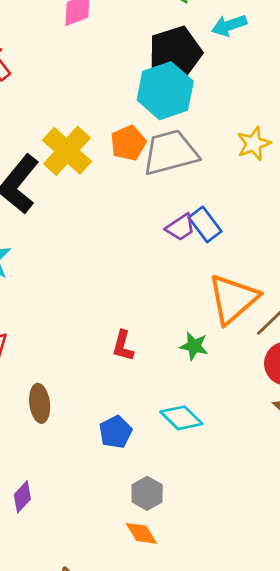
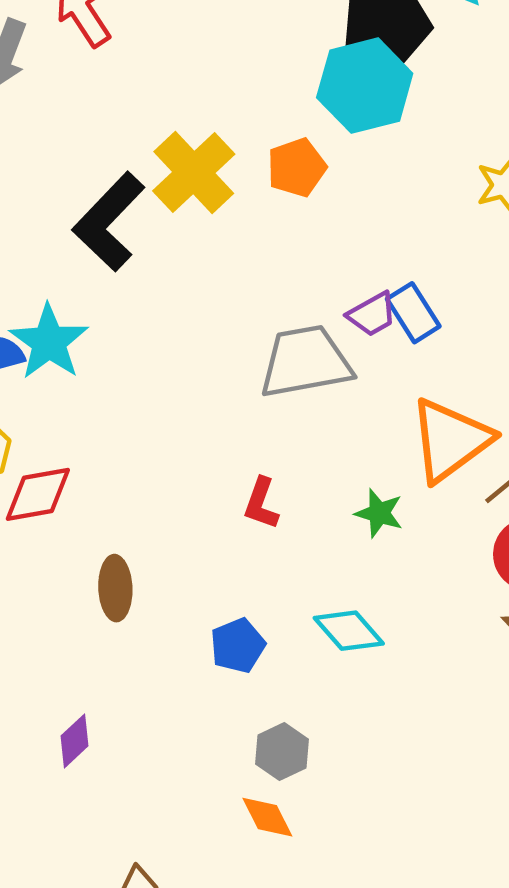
gray trapezoid: (170, 152) -> (305, 362), moved

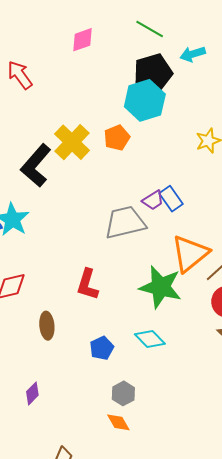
red L-shape: (261, 503) -> (87, 284), moved, size x1.4
green star: (379, 513) -> (161, 287), size x2.0

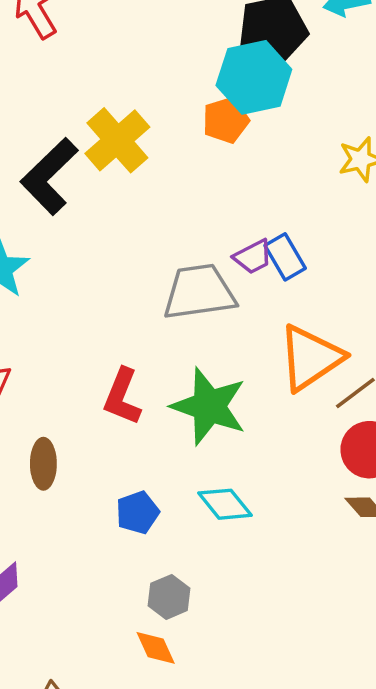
orange pentagon: (117, 138) -> (226, 120), moved
green star: (161, 287) -> (209, 406), moved

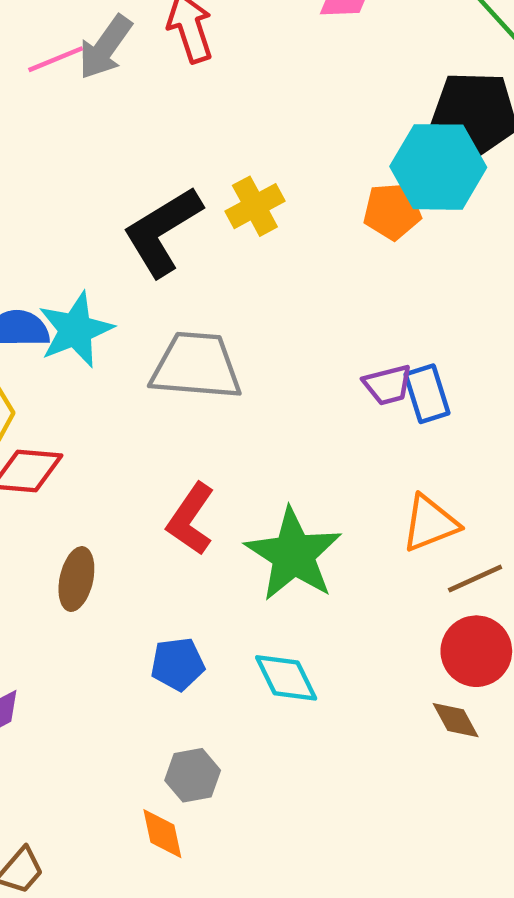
yellow cross: (117, 140) -> (255, 206), size x0.7
gray trapezoid: (199, 292) -> (196, 366), moved
orange triangle: (310, 358) -> (430, 523), size x0.7

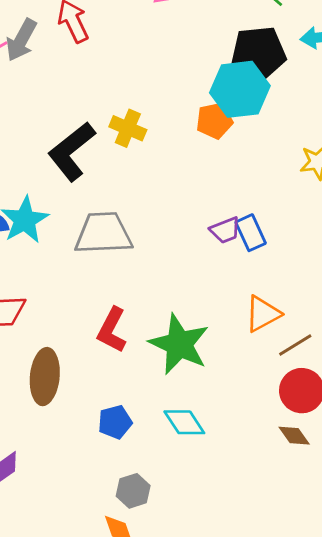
yellow cross: (255, 206) -> (128, 128), turned -32
brown ellipse: (76, 579) -> (45, 377), size x1.4

